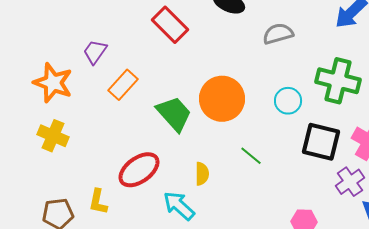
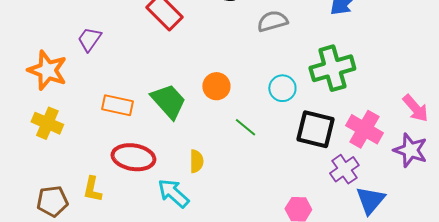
green cross: (338, 81) -> (332, 68), turned -30
orange rectangle: (123, 85) -> (117, 105), moved, turned 60
orange circle: (222, 99) -> (216, 86), size x0.6
green line: (251, 156) -> (245, 127), moved
red ellipse: (139, 170) -> (133, 157), turned 45

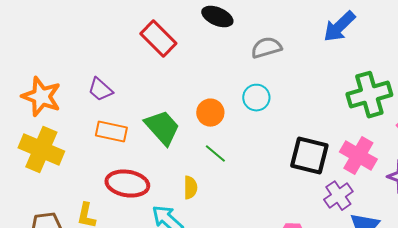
purple trapezoid: (89, 39) -> (100, 90), moved, turned -84
green cross: (332, 68) -> (369, 95), moved
cyan circle: (282, 88) -> (256, 98), moved
yellow cross: (47, 123) -> (41, 150), size x1.4
green line: (245, 127) -> (215, 154), moved

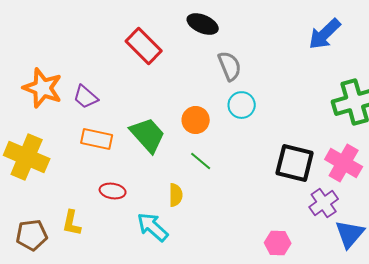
gray semicircle: (266, 48) -> (230, 66), moved, turned 84
orange star: (41, 97) -> (43, 88), moved
red ellipse: (127, 184) -> (113, 191), size x0.6

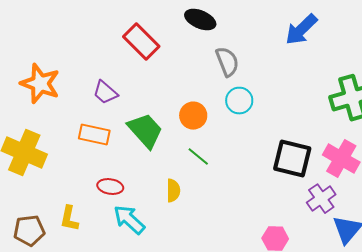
blue arrow: (325, 34) -> (301, 30), moved
purple trapezoid: (86, 97) -> (105, 93), moved
cyan arrow: (153, 227) -> (129, 220), moved

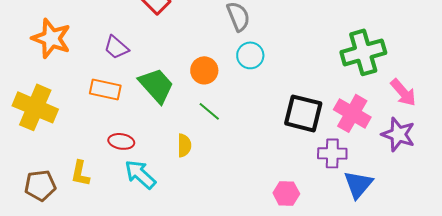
purple cross: (321, 199) -> (332, 153), turned 36

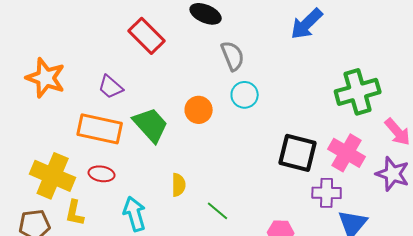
orange rectangle: (105, 89) -> (100, 129), size x1.4
yellow cross: (35, 107) -> (53, 176), moved
green line: (209, 111) -> (218, 211), moved
red ellipse: (121, 141) -> (102, 174), moved
cyan arrow: (140, 174) -> (135, 214), turned 32

